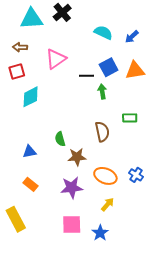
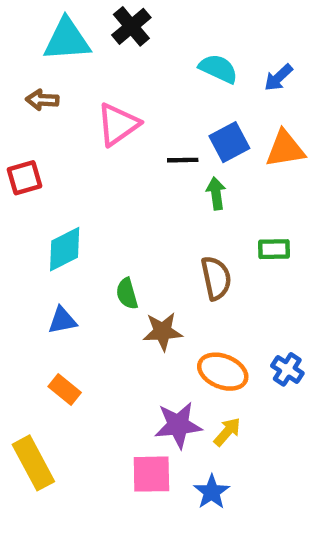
red square: (17, 72) -> (24, 178), moved
cyan diamond: (31, 97) -> (65, 249), moved
purple star: (72, 188) -> (178, 425), moved

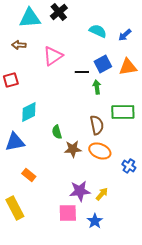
green rectangle: (274, 249) -> (123, 112), size x1.6
blue triangle: (62, 320) -> (15, 142), moved, size x1.5
orange ellipse: (223, 372) -> (100, 151), moved

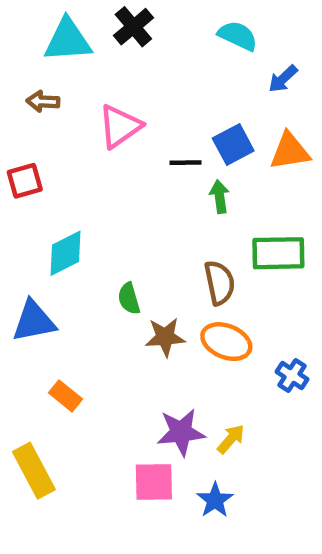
cyan semicircle: (98, 31) -> (238, 36), moved

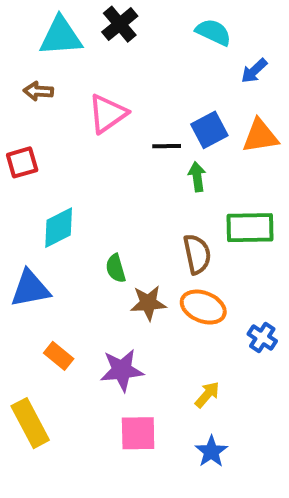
purple star: (181, 432) -> (122, 370), moved
blue star: (215, 500) -> (211, 452), moved

